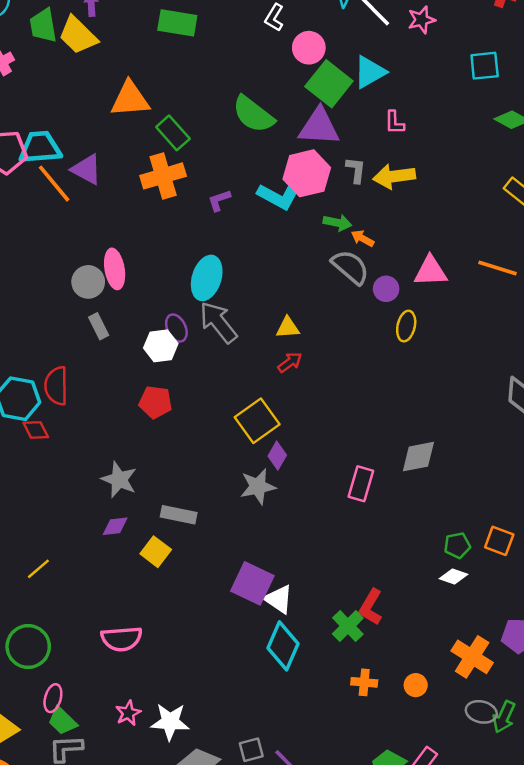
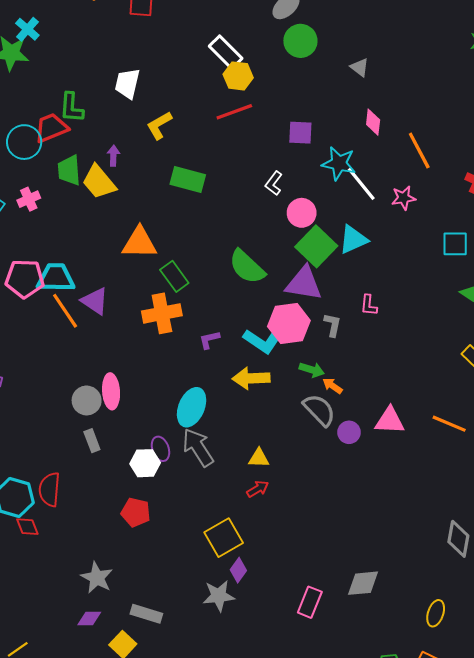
pink L-shape: (394, 123) -> (369, 305), moved
yellow arrow: (394, 176) -> (251, 378), moved
yellow ellipse: (406, 326) -> (436, 613), moved

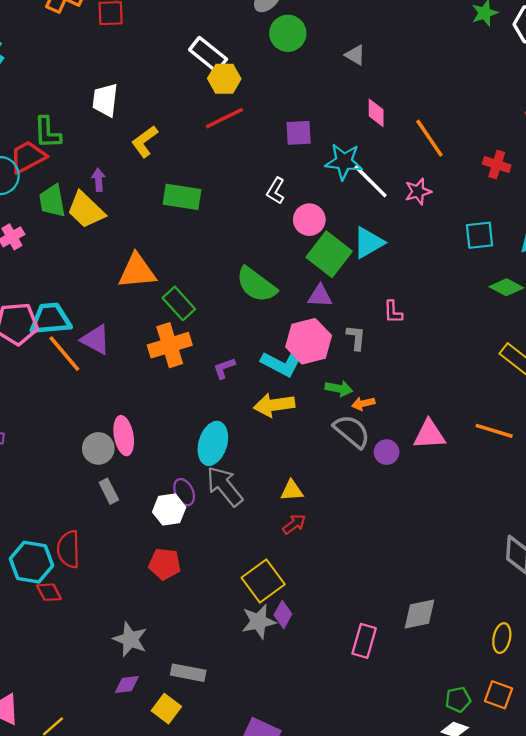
purple triangle: (304, 284) -> (320, 296), size x0.6
orange arrow: (333, 386) -> (363, 404), turned -42
gray star: (219, 596) -> (259, 622), moved

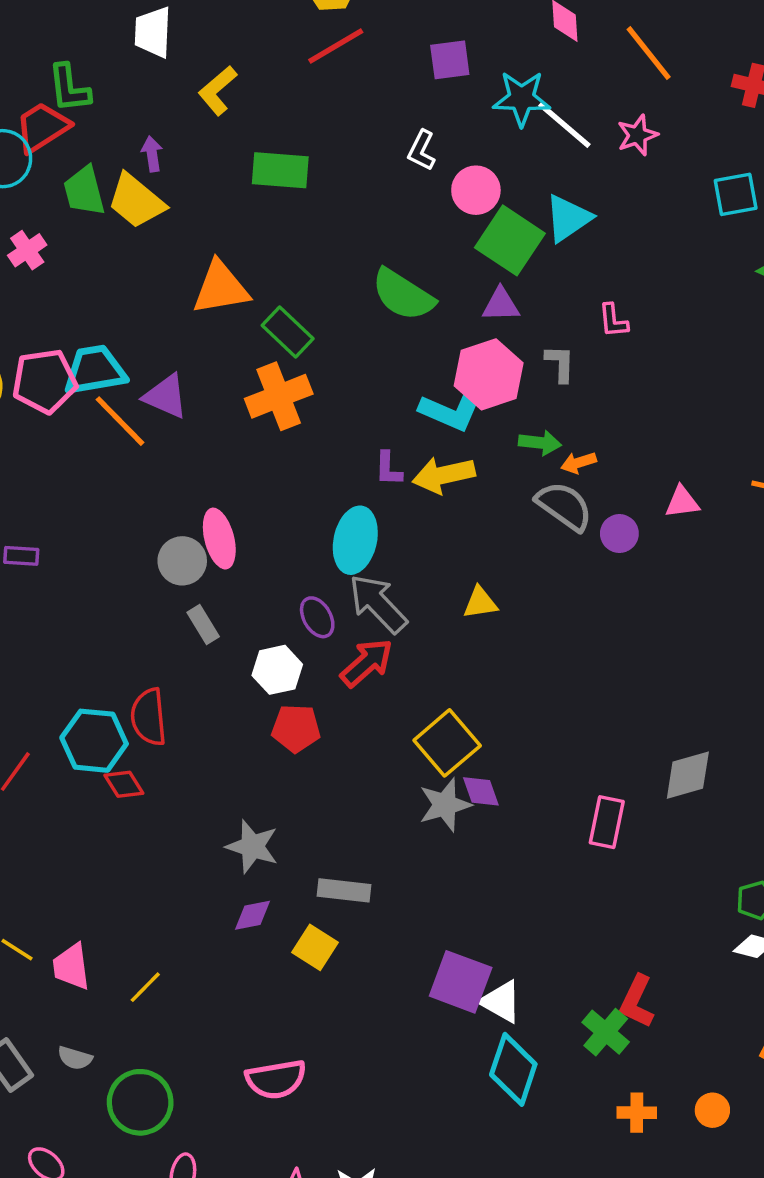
purple L-shape: (224, 368) -> (388, 469), moved, turned -65
pink triangle: (429, 435) -> (682, 502), size x0.7
white hexagon: (169, 510) -> (277, 670), moved
red arrow: (294, 524) -> (367, 663), moved, size x1.5
purple diamond: (283, 614) -> (481, 791), turned -44

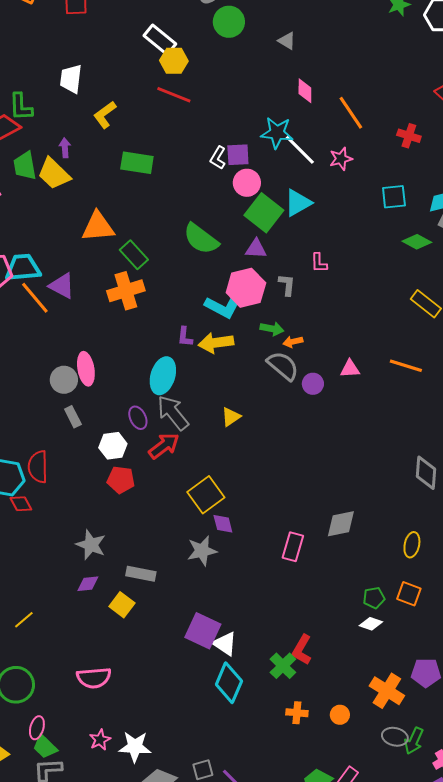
red line: (336, 46) -> (174, 95), turned 48
purple square: (450, 60) -> (238, 155), moved
yellow triangle: (480, 603) -> (231, 417), turned -30
gray star: (445, 805) -> (202, 551), moved

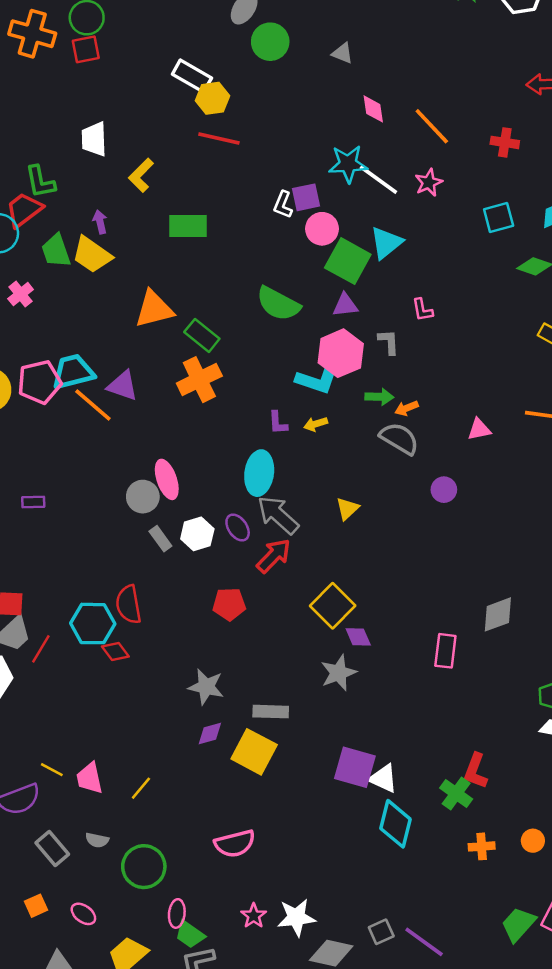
yellow arrow: (216, 343) -> (316, 424), size x0.6
purple circle: (313, 384) -> (444, 490), moved
white hexagon: (113, 446) -> (197, 534), moved
yellow square: (122, 605) -> (254, 752), size x1.5

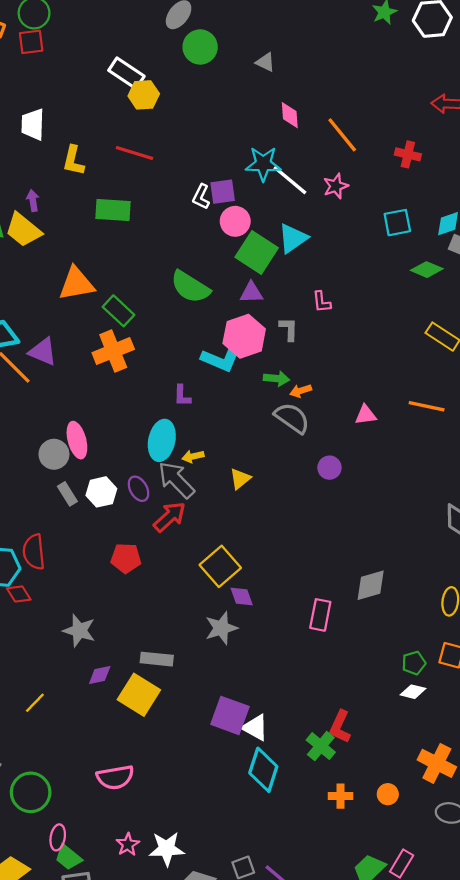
red line: (219, 138) -> (134, 153), moved
yellow L-shape: (141, 175) -> (73, 161), turned -36
yellow arrow: (316, 424) -> (193, 456), moved
gray star: (206, 687) -> (79, 631), moved
yellow line: (141, 788) -> (35, 703), moved

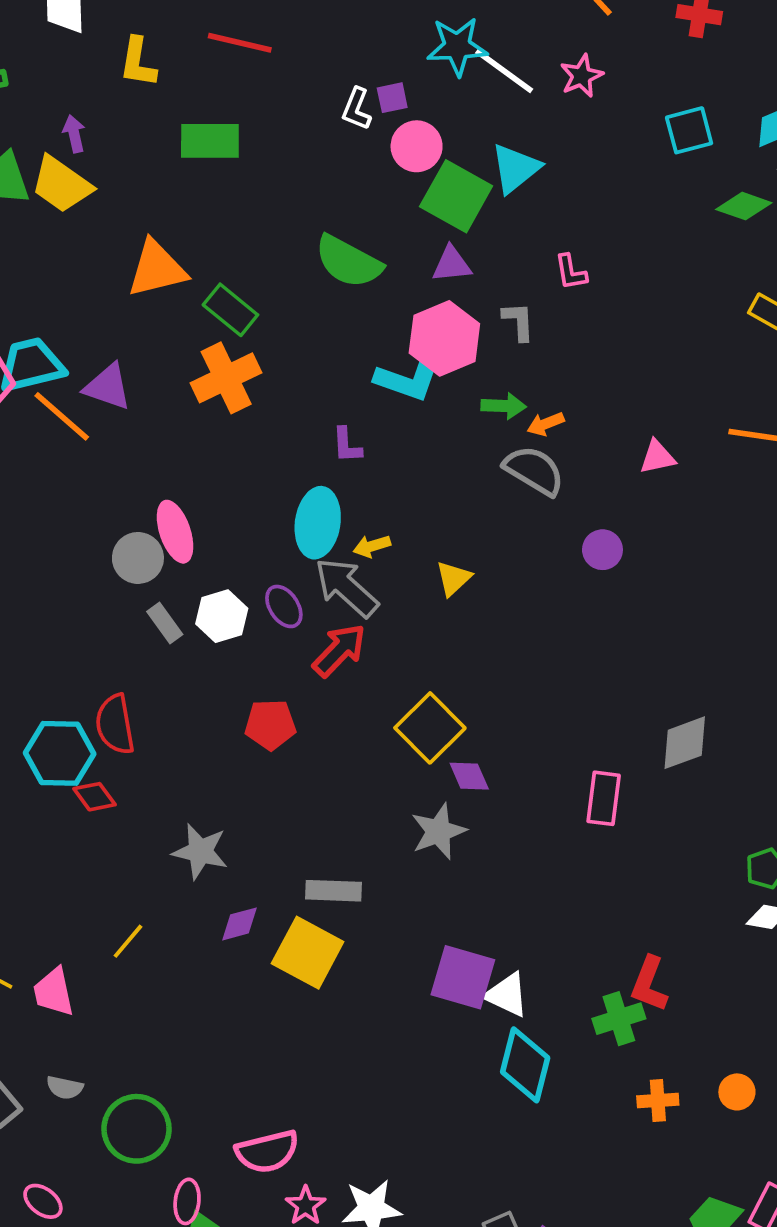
purple square: (223, 192) -> (392, 98), size x0.7
yellow line: (35, 703) -> (128, 941), moved
green cross: (321, 746) -> (619, 1019), turned 36
pink semicircle: (115, 777) -> (267, 1152), moved

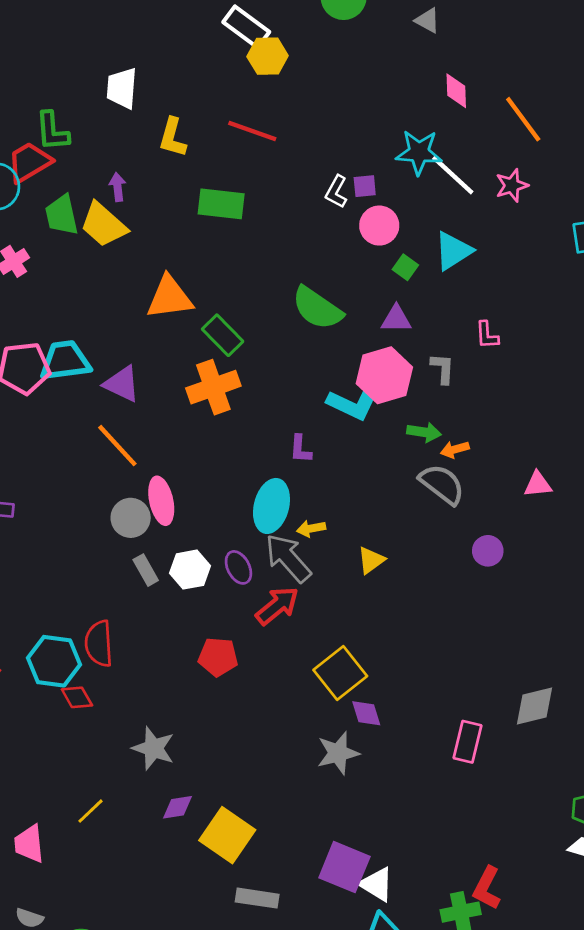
green square: (456, 196) -> (405, 267), size x0.5
orange line: (62, 416) -> (117, 446), moved
gray rectangle: (333, 891) -> (257, 898), moved

